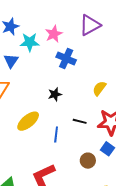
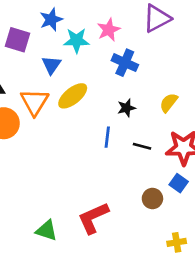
black star: (55, 94) -> (126, 108), moved
yellow ellipse: (28, 121) -> (73, 96), moved
blue line: (56, 135) -> (107, 137), moved

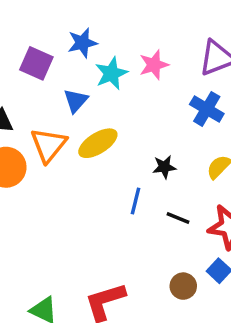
cyan star: (76, 40) -> (111, 73), turned -30
blue cross: (125, 63) -> (207, 109), moved

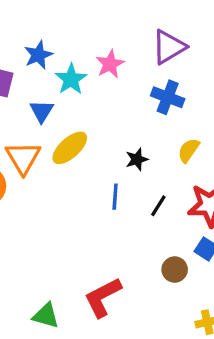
black line: (178, 218) -> (158, 206), turned -70

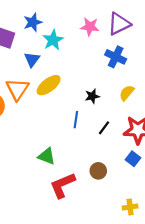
pink star: (110, 64) -> (90, 27), moved, turned 30
brown circle: (175, 270) -> (98, 171), moved
green triangle: (46, 316) -> (47, 156), moved

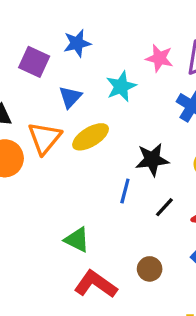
cyan star: (53, 40) -> (121, 86), moved
black star: (92, 96) -> (152, 160), size x1.5
red L-shape: (63, 185) -> (96, 284), turned 52

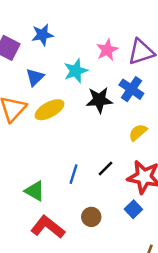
pink star: (159, 58) -> (107, 50), turned 30
black star: (152, 160) -> (99, 100), moved
blue line: (125, 191) -> (74, 174), moved

